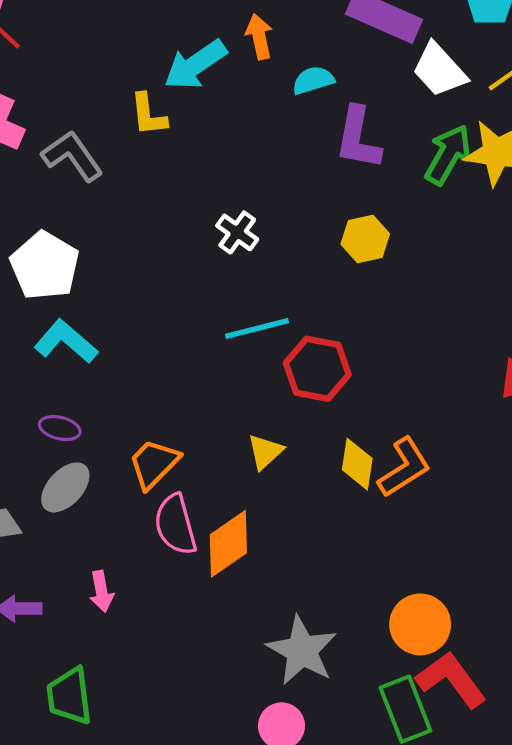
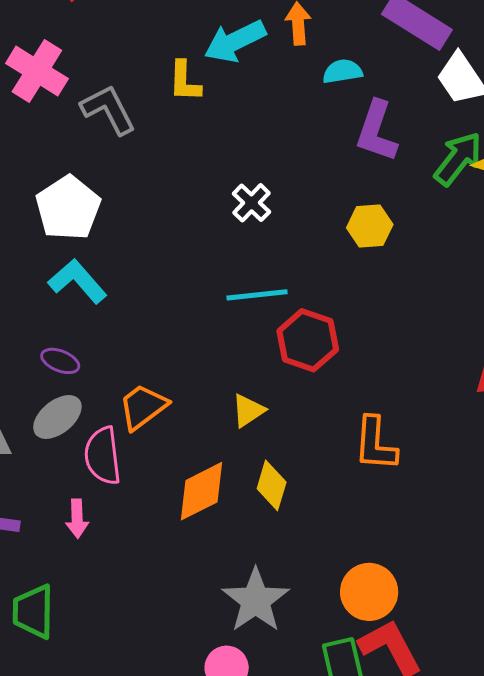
yellow diamond: (357, 464) -> (272, 485), moved
orange L-shape: (404, 467) -> (375, 444), turned 118
pink semicircle: (175, 525) -> (103, 456), moved

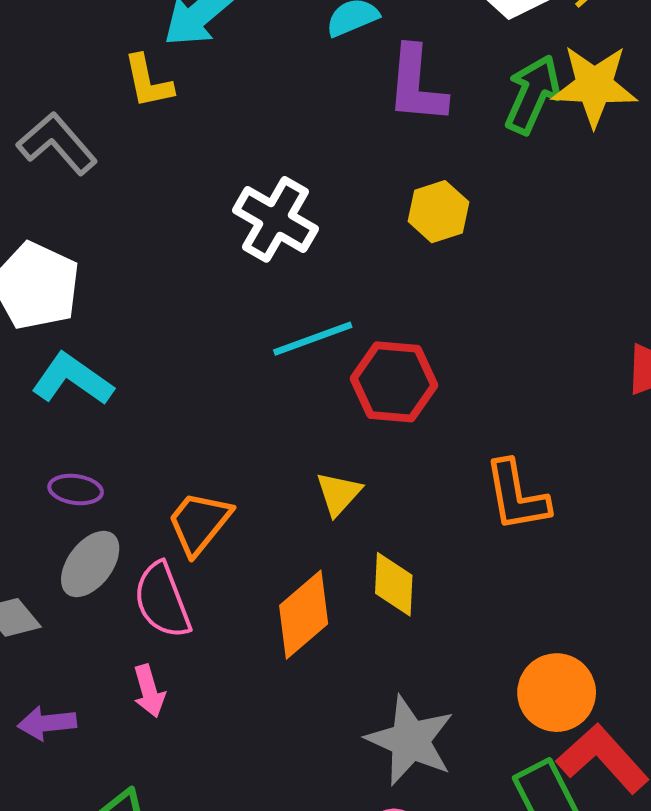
white cross: (251, 203) -> (275, 219), size x1.5

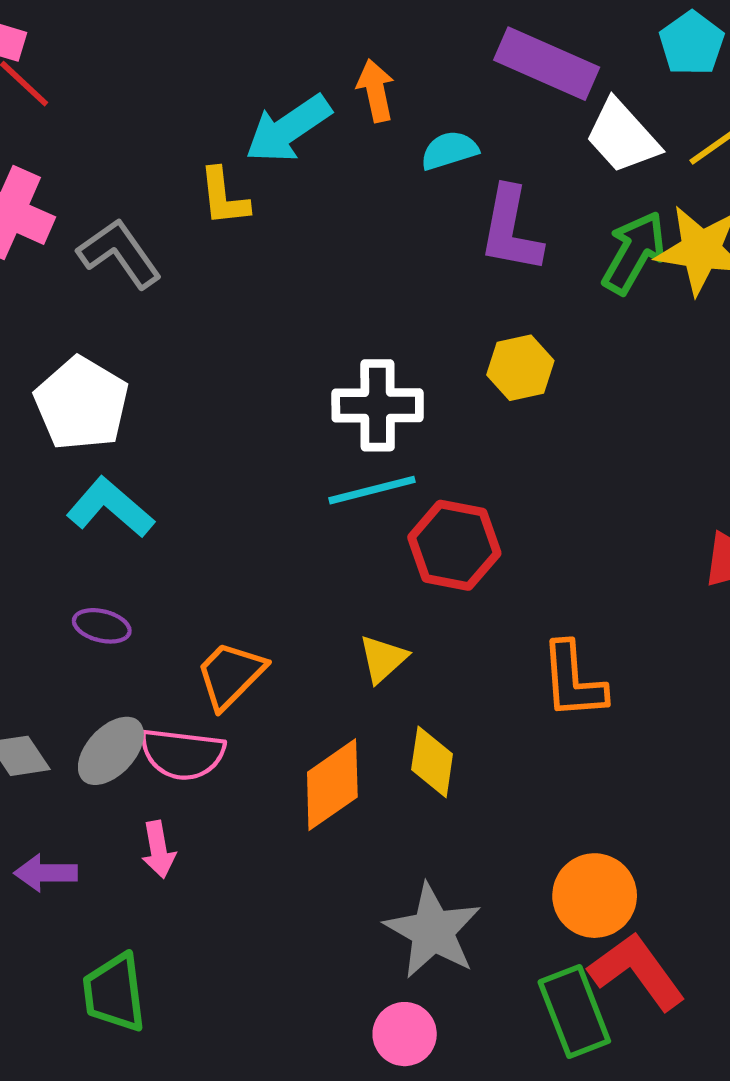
white cross: (275, 219) -> (378, 405), moved, turned -36
gray ellipse: (90, 564) -> (111, 751), moved
pink semicircle: (162, 600) -> (182, 754), turned -68

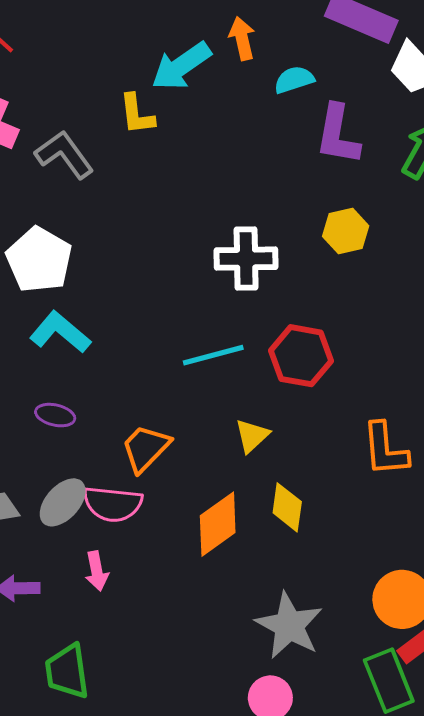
cyan line: (372, 490) -> (213, 355), moved

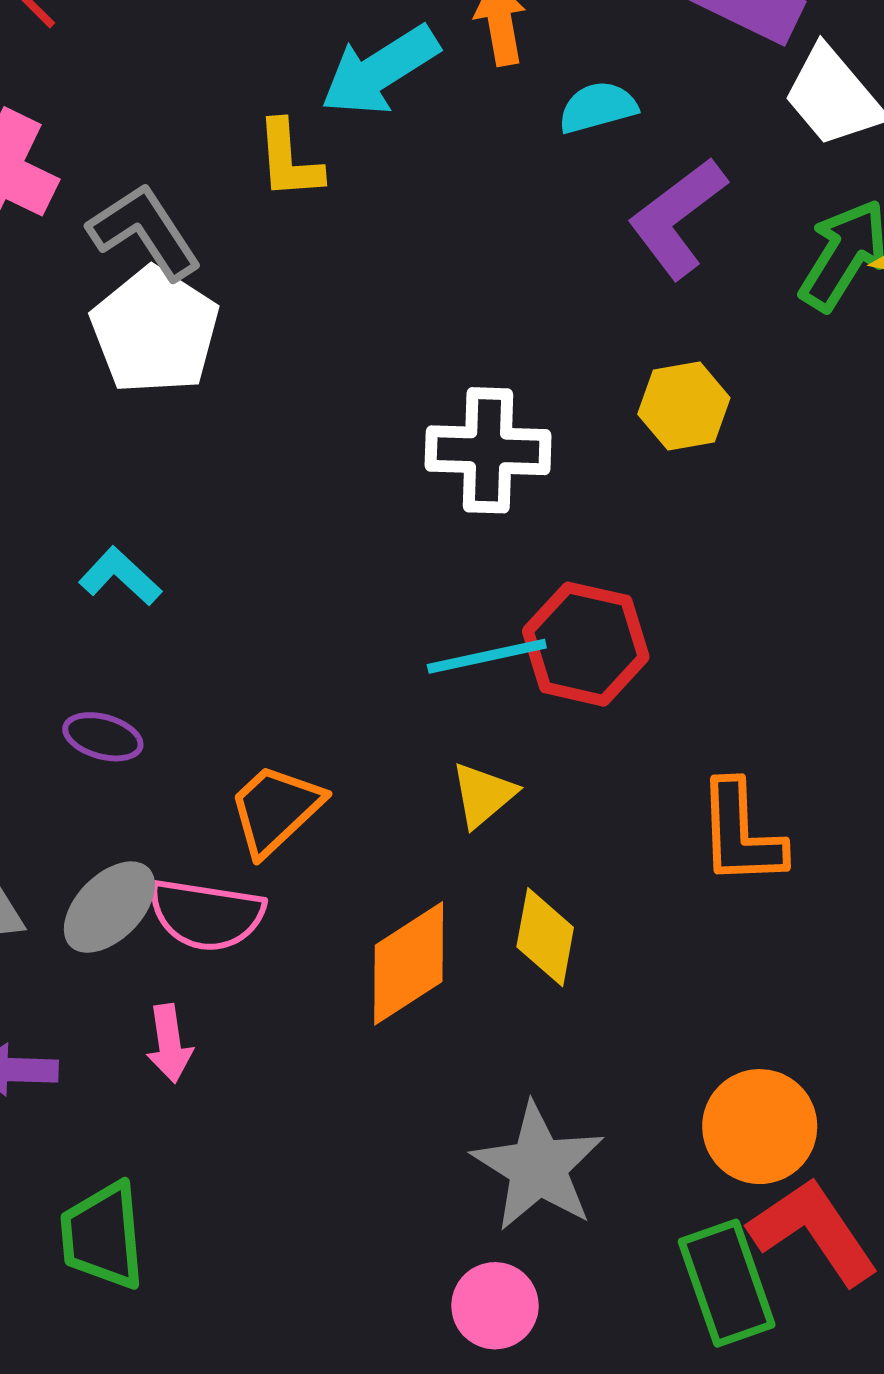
purple L-shape: (338, 135) -> (677, 218), turned 40
white pentagon: (39, 260) -> (155, 331), moved
cyan L-shape: (60, 332) -> (120, 576), size x0.7
cyan line: (213, 355) -> (487, 656), moved

